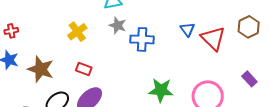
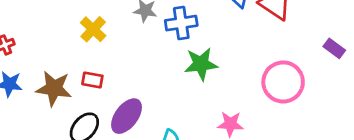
red rectangle: (84, 69) -> (92, 80), moved
green star: (161, 90) -> (201, 64), moved

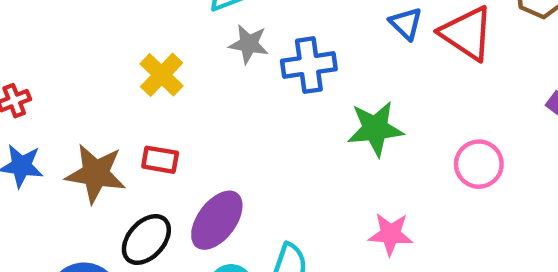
green star: (201, 64) -> (375, 129), moved
pink circle: (283, 82) -> (479, 164), size x0.7

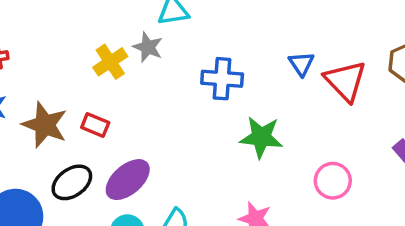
gray star: (249, 44) -> (148, 47), moved

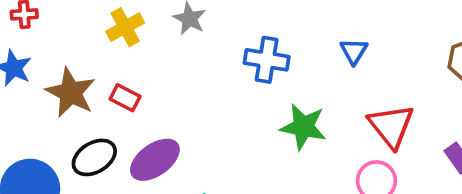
yellow cross: (110, 62) -> (125, 27), moved
red triangle: (345, 81) -> (391, 126), moved

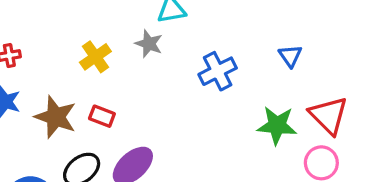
blue cross: (267, 60) -> (218, 71), turned -30
green star: (303, 127) -> (277, 125), moved

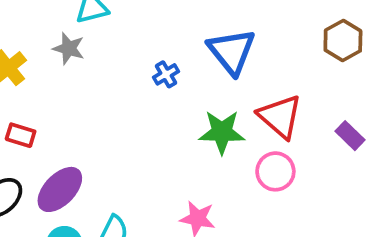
blue triangle: (290, 56) -> (232, 51), size x1.8
blue cross: (218, 71) -> (166, 74), moved, size x0.6

